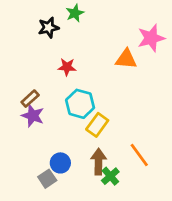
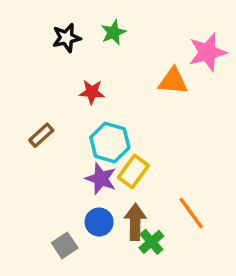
green star: (75, 13) -> (113, 32), moved
purple star: (33, 116) -> (101, 179), moved
blue circle: (60, 163) -> (99, 222), moved

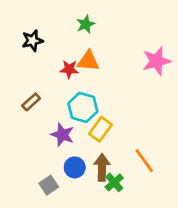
black star: (67, 38) -> (32, 41), moved
pink star: (207, 52) -> (157, 61), moved
orange triangle: (173, 81) -> (88, 61), moved
purple star: (101, 179) -> (62, 135), moved

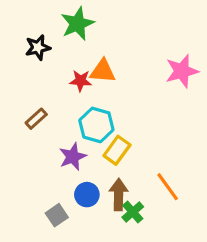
green star: (86, 24) -> (77, 24), moved, size x1.5
purple star: (62, 135) -> (73, 157), turned 30

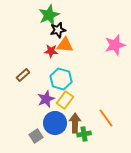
black star: (38, 47) -> (58, 30), moved
yellow rectangle: (117, 150) -> (65, 100), moved
blue circle: (87, 195) -> (55, 123), size x1.5
green cross: (133, 212) -> (84, 134), turned 32

